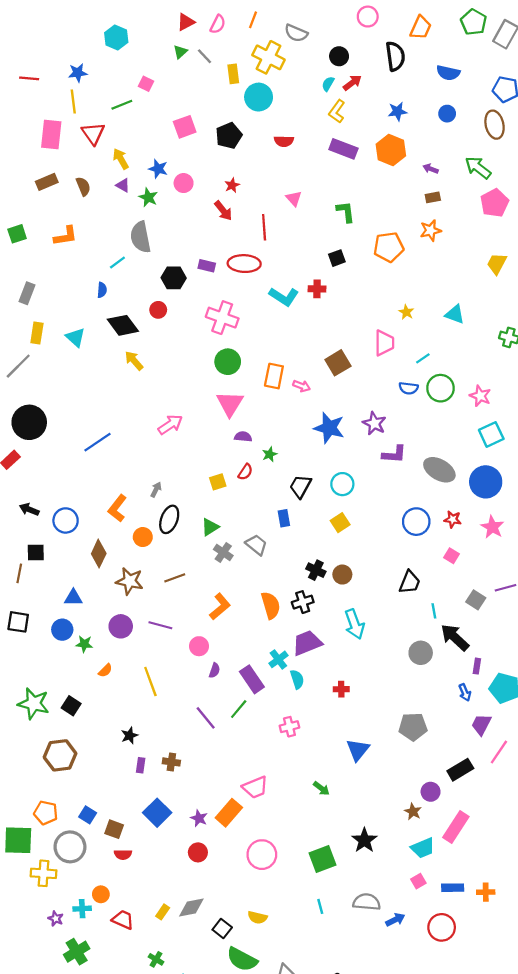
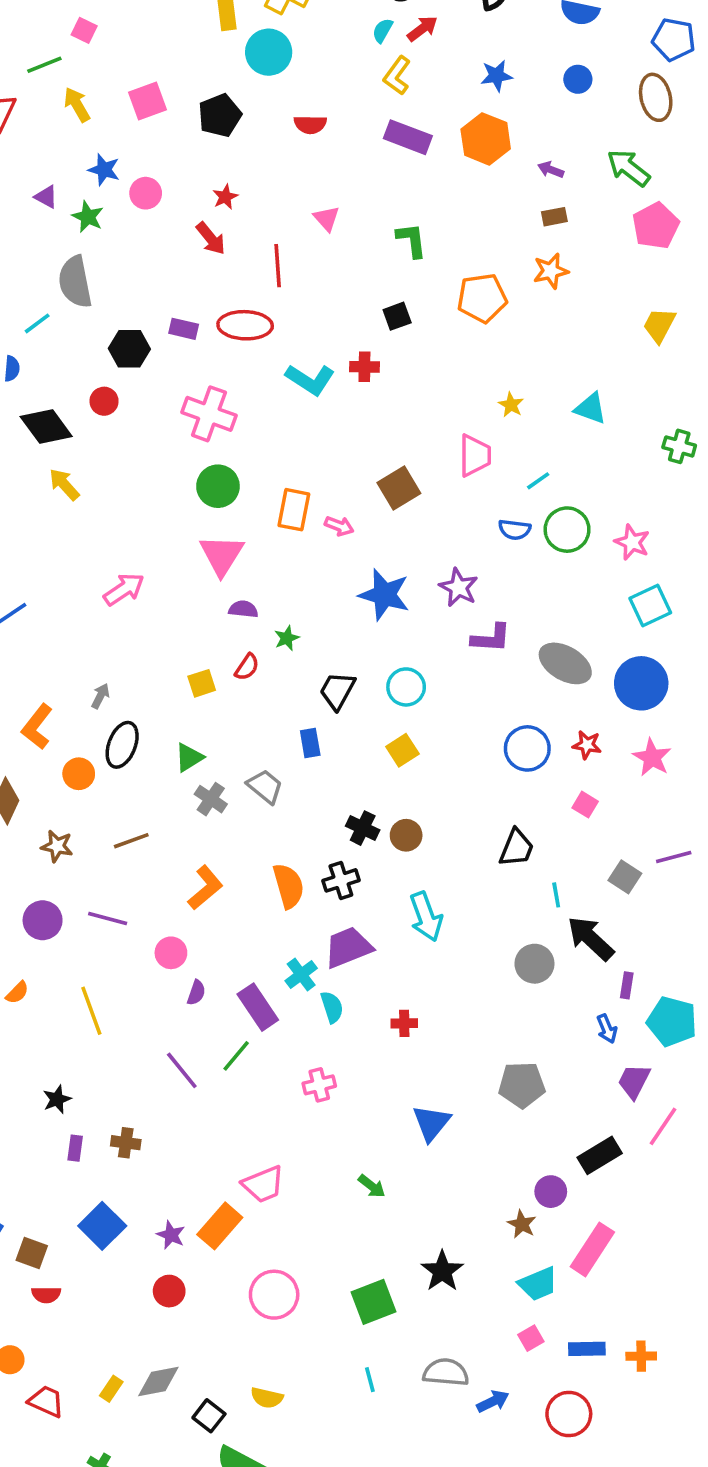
yellow arrow: (121, 159) -> (77, 105), moved
brown star: (130, 581) -> (57, 846), size x0.7

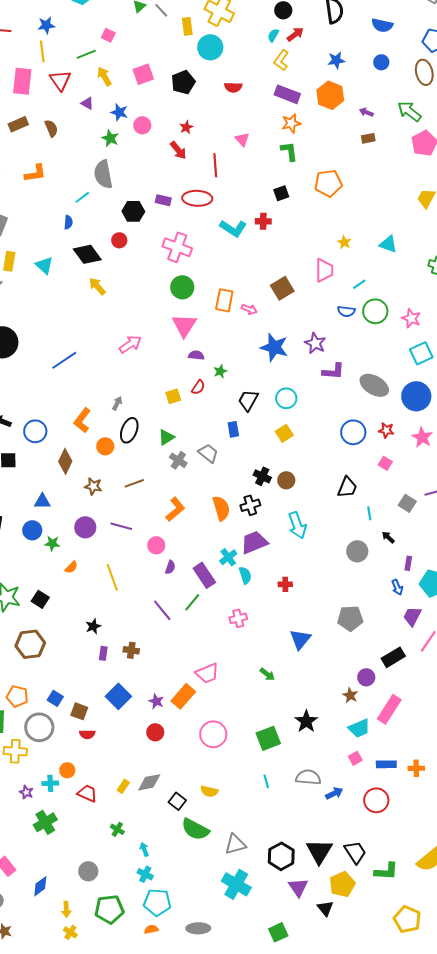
purple triangle: (46, 197) -> (87, 103), moved
orange star: (551, 271) -> (291, 123), moved
black arrow: (591, 938) -> (388, 537), size x0.5

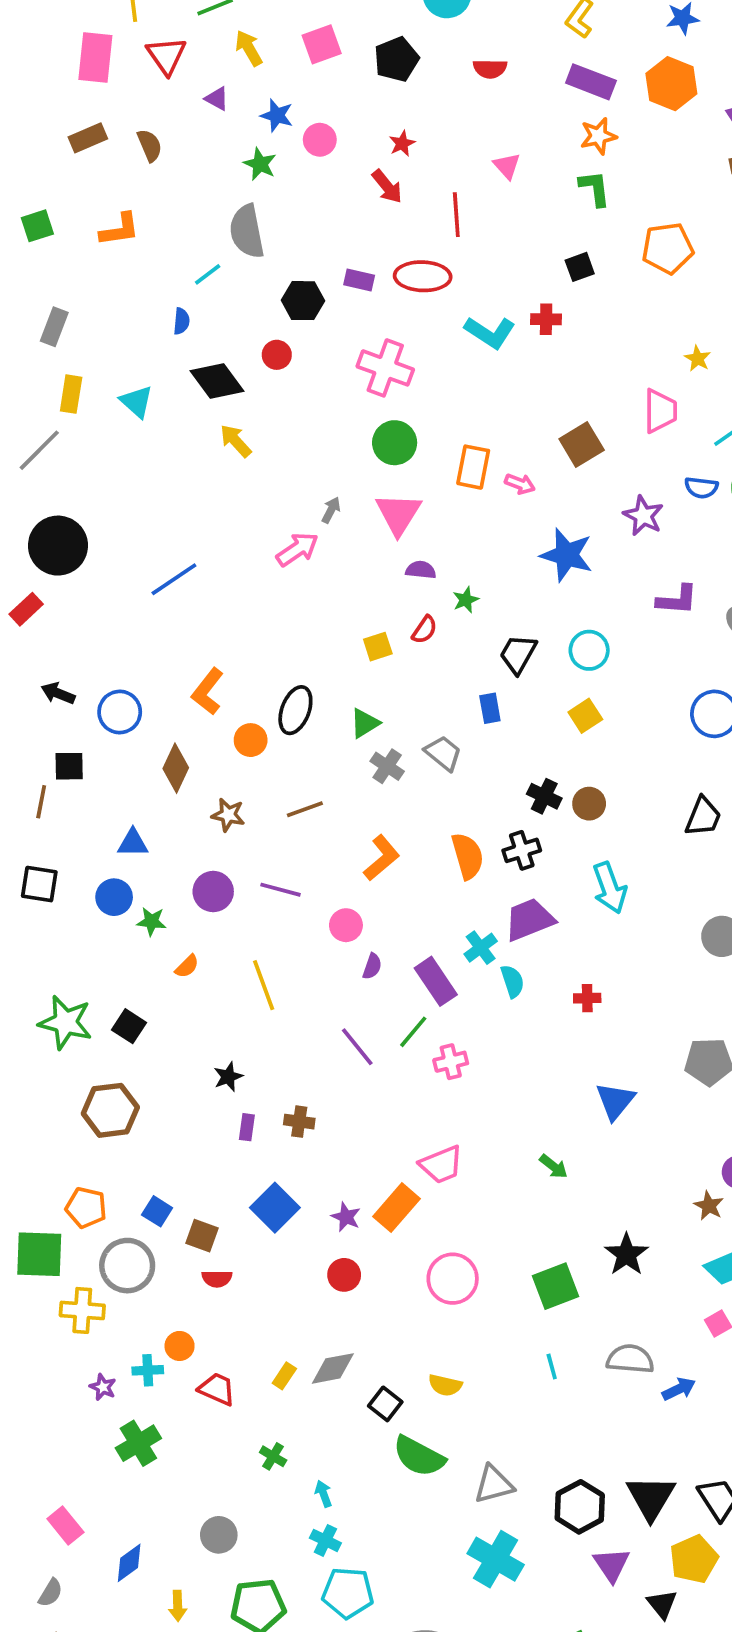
purple star: (315, 343) -> (643, 516), moved
gray arrow: (117, 403) -> (331, 510), moved
pink cross: (238, 618) -> (451, 1062), moved

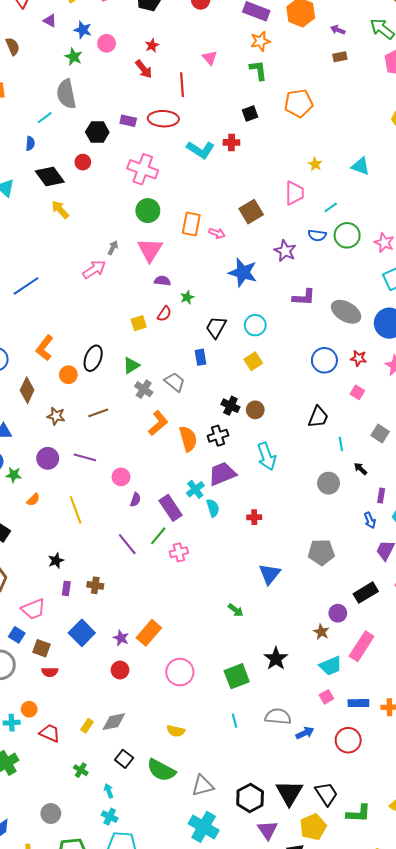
orange L-shape: (382, 858) -> (158, 423), moved
pink trapezoid: (441, 1165) -> (33, 609), moved
black square: (385, 1404) -> (124, 759), moved

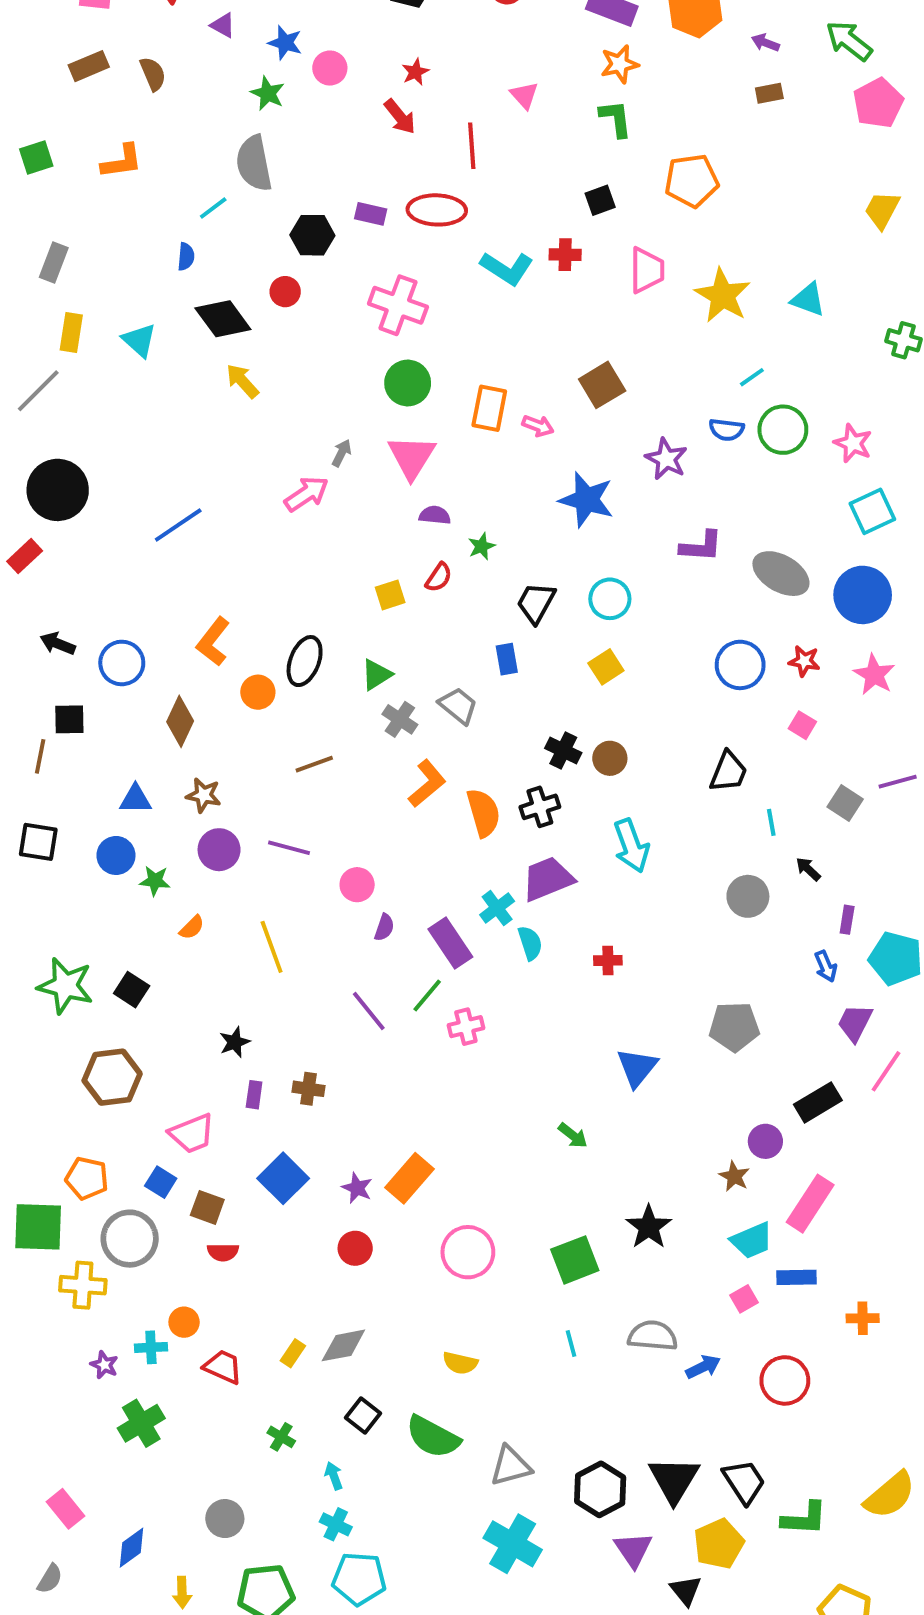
yellow star: (315, 164) -> (723, 296), size x2.0
pink trapezoid: (294, 193) -> (647, 270), moved
brown star: (56, 416) -> (203, 795), moved
blue rectangle: (358, 703) -> (797, 1277), moved

